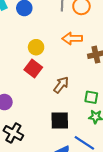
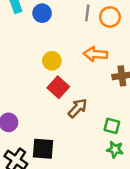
red square: (33, 68) -> (58, 87), moved
black square: (60, 120) -> (43, 149), moved

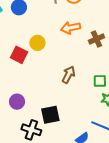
red square: (58, 87) -> (19, 55), moved

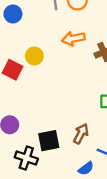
brown arrow: (69, 75) -> (81, 134), moved

